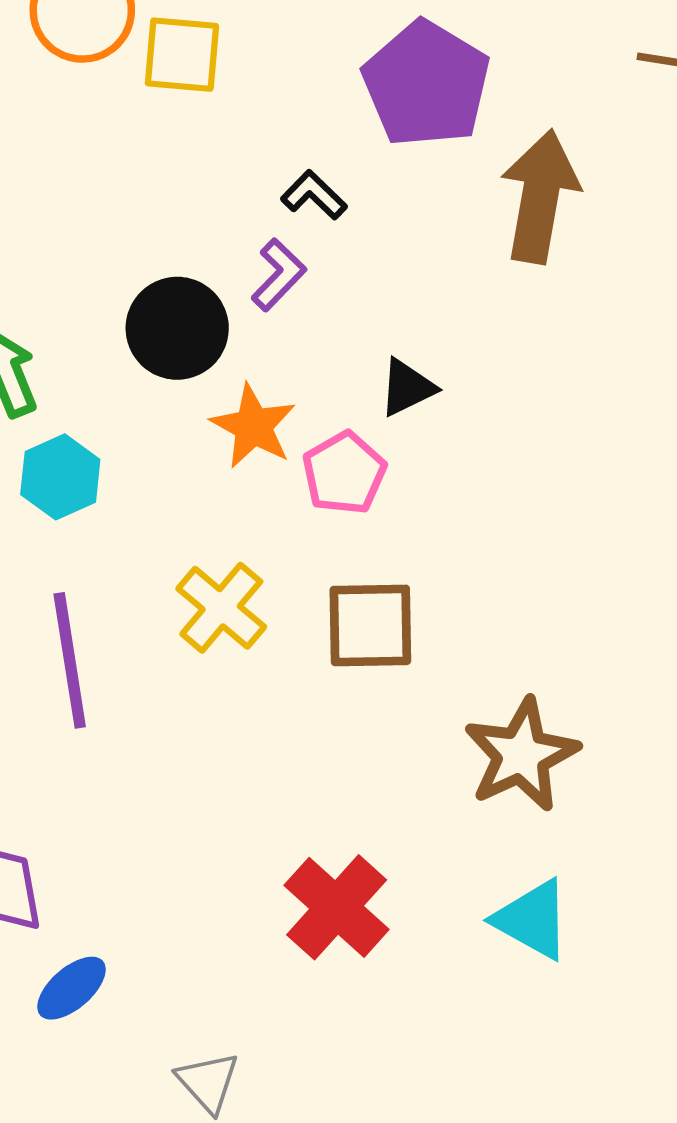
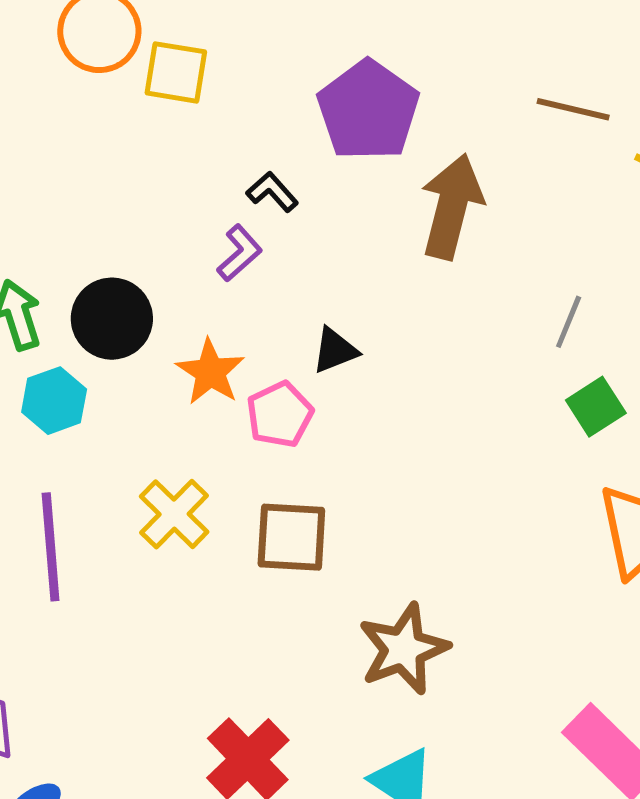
black circle: (177, 328) -> (112, 319), moved

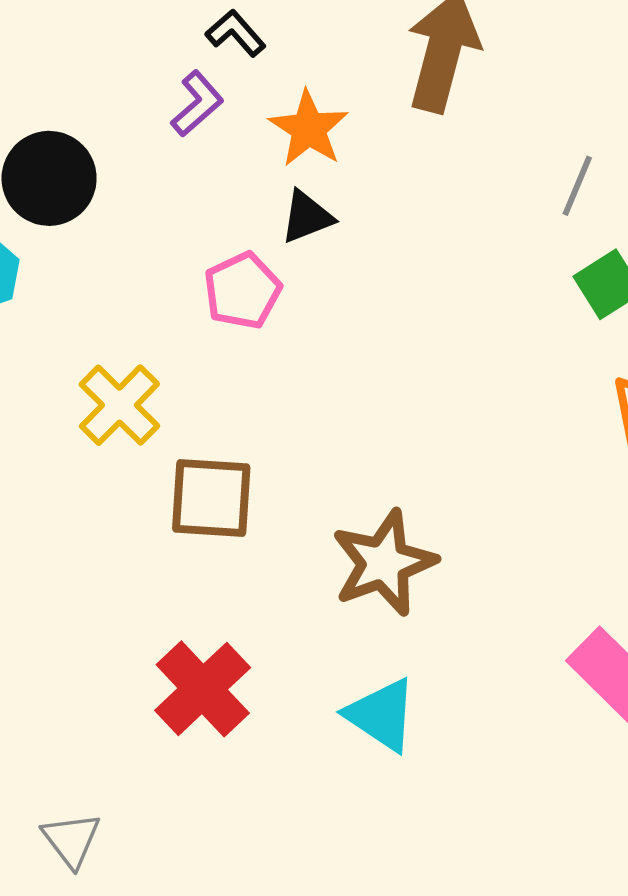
orange star: (210, 372) -> (309, 129), moved
brown square: (291, 537) -> (211, 498), moved

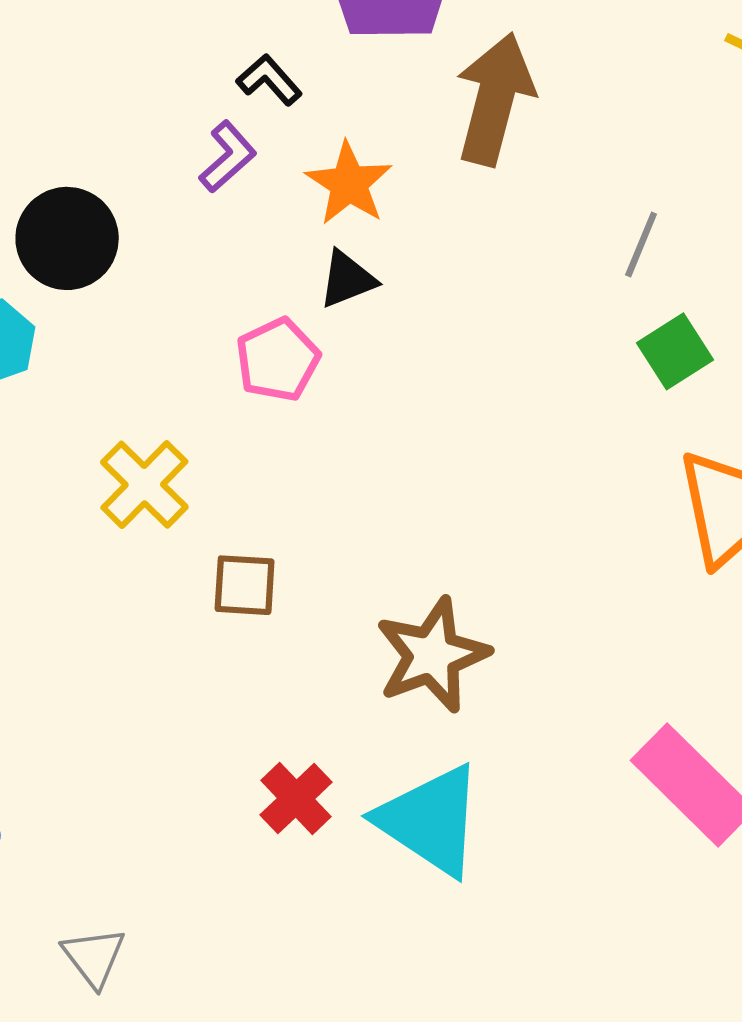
brown square: (211, 498) -> (245, 585), size x0.7
red cross: (203, 689) -> (296, 799), moved, size x0.7
cyan triangle: (381, 715) -> (430, 820), size x1.4

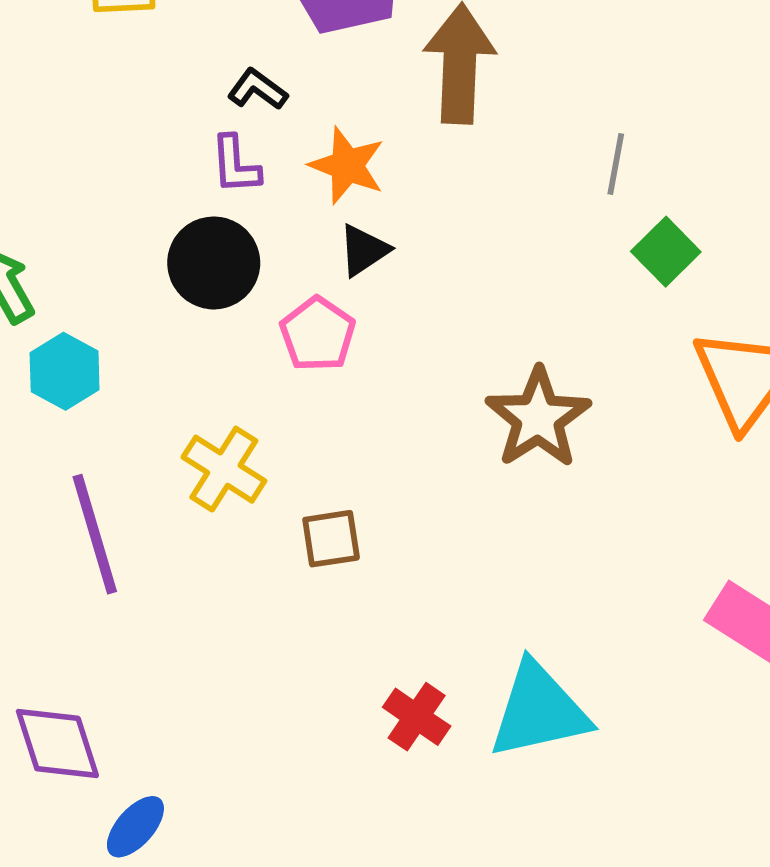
purple L-shape: (228, 157) -> (235, 165), turned 140
black circle: (67, 238) -> (214, 263), moved
brown star: (432, 655) -> (538, 418), moved
cyan triangle: (430, 820) -> (539, 711), turned -34

